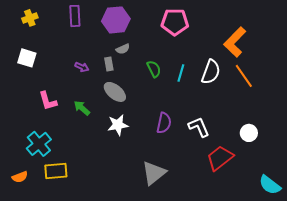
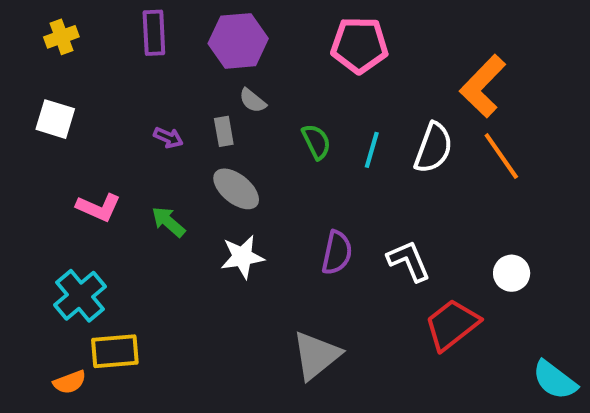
gray semicircle: (123, 49) -> (253, 101), turned 64
pink L-shape: (48, 101) -> (98, 207), turned -50
orange semicircle: (20, 177) -> (70, 382), moved

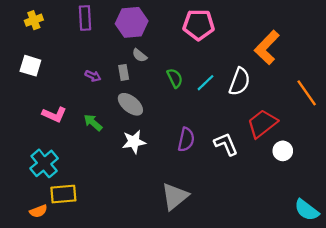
cyan line: (372, 150) -> (205, 83), turned 30
orange line: (501, 156) -> (307, 93), moved
red trapezoid: (452, 325) -> (262, 124), moved

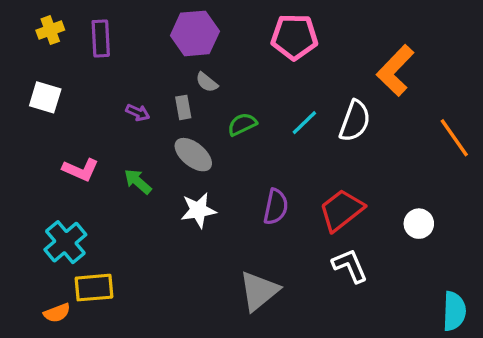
purple rectangle: (85, 18) -> (101, 38), moved
green semicircle: (175, 78) -> (242, 124), moved, turned -90
red trapezoid: (262, 124) -> (341, 210), moved
white L-shape: (226, 144) -> (350, 266), moved
cyan semicircle: (307, 210) -> (454, 311), turned -125

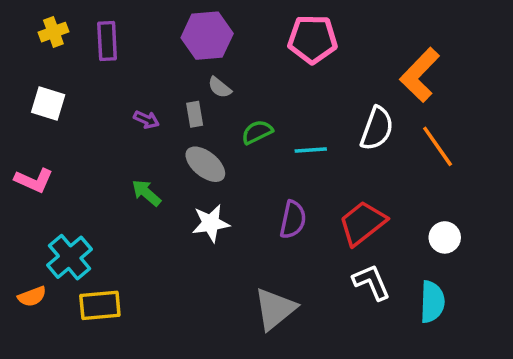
cyan line: (304, 123) -> (311, 150), moved, turned 40
orange line: (454, 138) -> (438, 146), moved
pink L-shape: (81, 170) -> (34, 180), moved
cyan semicircle: (454, 311) -> (432, 302), moved
orange semicircle: (57, 313) -> (32, 296), moved

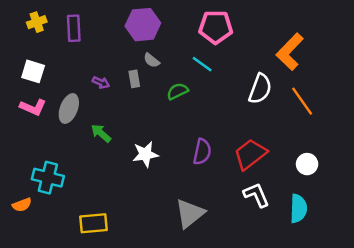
cyan line: (311, 150) -> (202, 64), moved, turned 40
gray ellipse: (205, 164) -> (69, 109), moved, turned 72
pink L-shape: (34, 180) -> (33, 107), moved
cyan cross: (70, 257) -> (48, 178), turned -36
yellow rectangle: (100, 305) -> (94, 223), moved

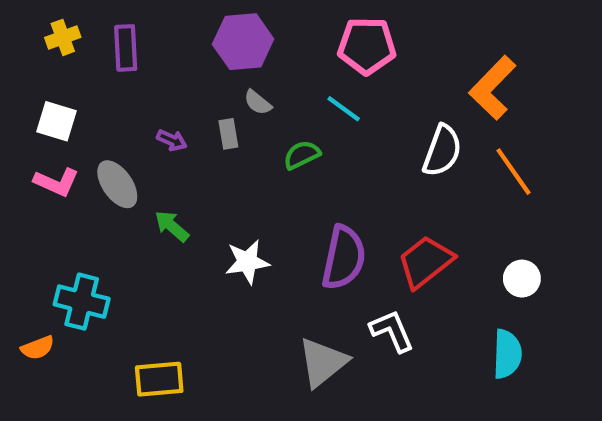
gray ellipse: (69, 109) -> (117, 184), turned -56
purple semicircle: (202, 152) -> (344, 258), size x1.4
white L-shape: (256, 195) -> (392, 331), moved

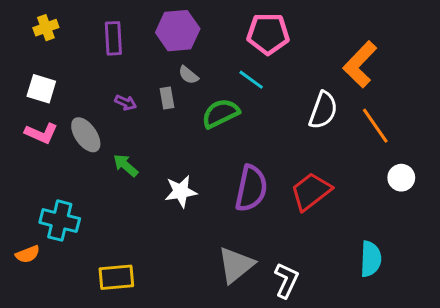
purple rectangle: (126, 48) -> (113, 38), moved
green semicircle: (302, 155) -> (221, 113), size x1.4
white circle: (522, 279) -> (401, 178), moved
white L-shape: (392, 331) -> (286, 280), moved, turned 48

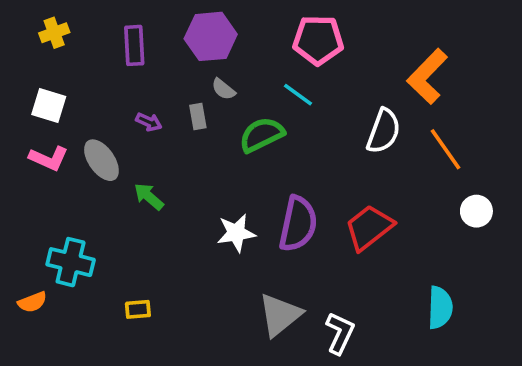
white star: (181, 191) -> (236, 233), moved
yellow rectangle: (116, 277) -> (138, 309), moved, size x0.6

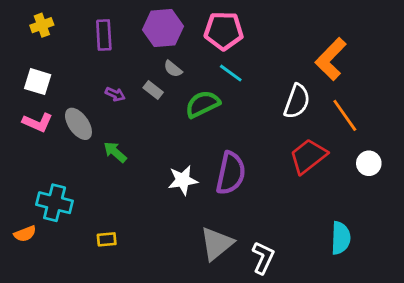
pink pentagon: (318, 40) -> (224, 31), moved
gray rectangle: (198, 116) -> (153, 90), turned -42
red trapezoid: (369, 228) -> (308, 156), moved

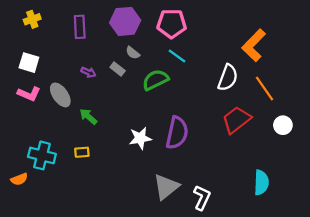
yellow rectangle: (107, 239) -> (82, 152), moved

